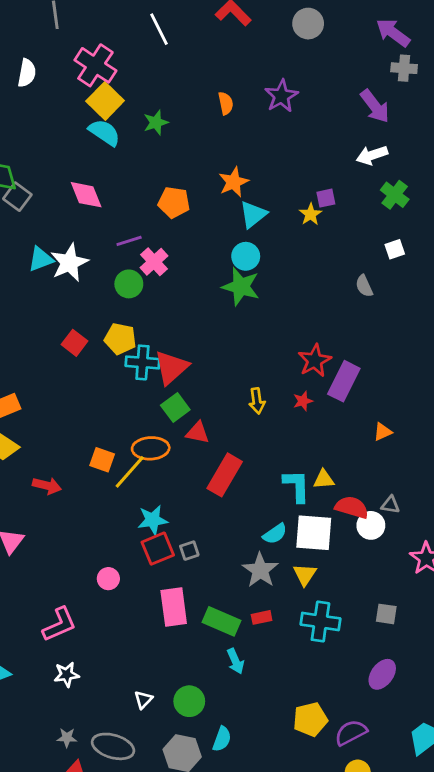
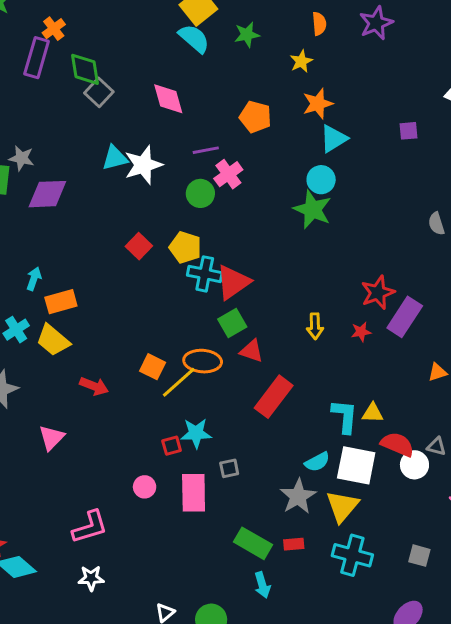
yellow star: (311, 214) -> (301, 61), moved
red square: (158, 549) -> (172, 446), moved, size x0.6
yellow triangle: (305, 575) -> (342, 506), size x1.4
pink rectangle: (174, 607) -> (194, 493), moved

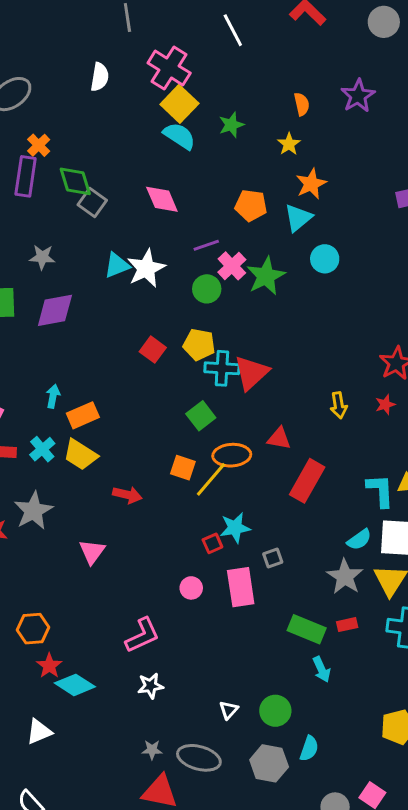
cyan triangle: (334, 139) -> (298, 218), moved
gray star: (22, 158) -> (42, 257), moved
green star: (313, 209) -> (266, 276), moved, turned 30
green square: (232, 323) -> (201, 416), moved

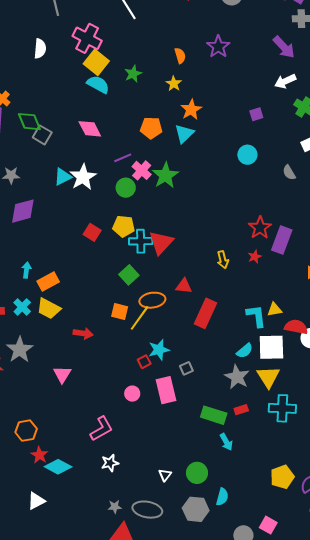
cyan circle: (325, 259) -> (247, 155), moved

